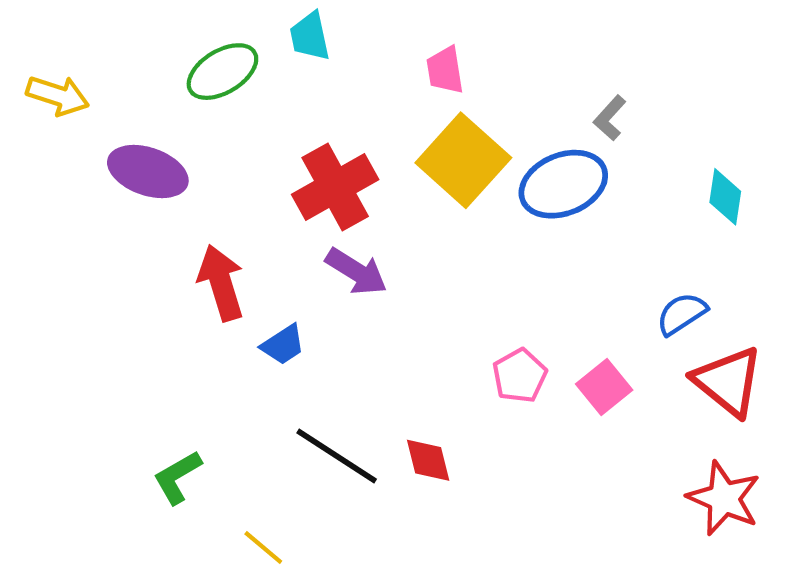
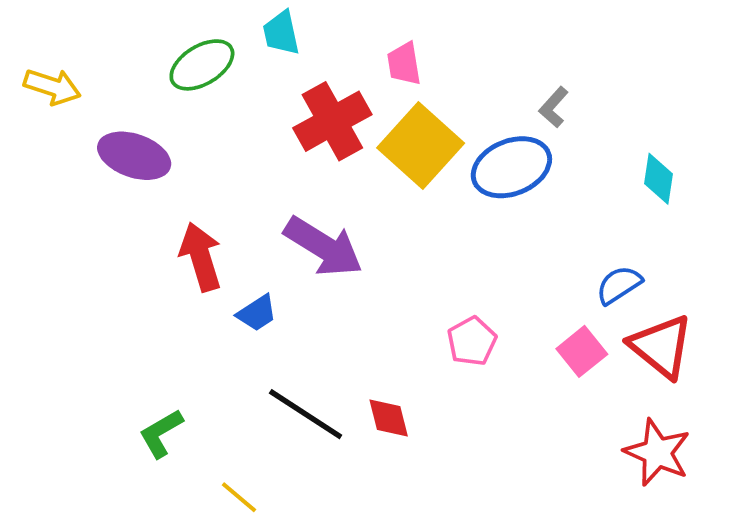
red cross: (335, 187) -> (332, 121), moved
purple arrow: (356, 272) -> (323, 247), size x1.4
pink square: (604, 387) -> (582, 351), moved

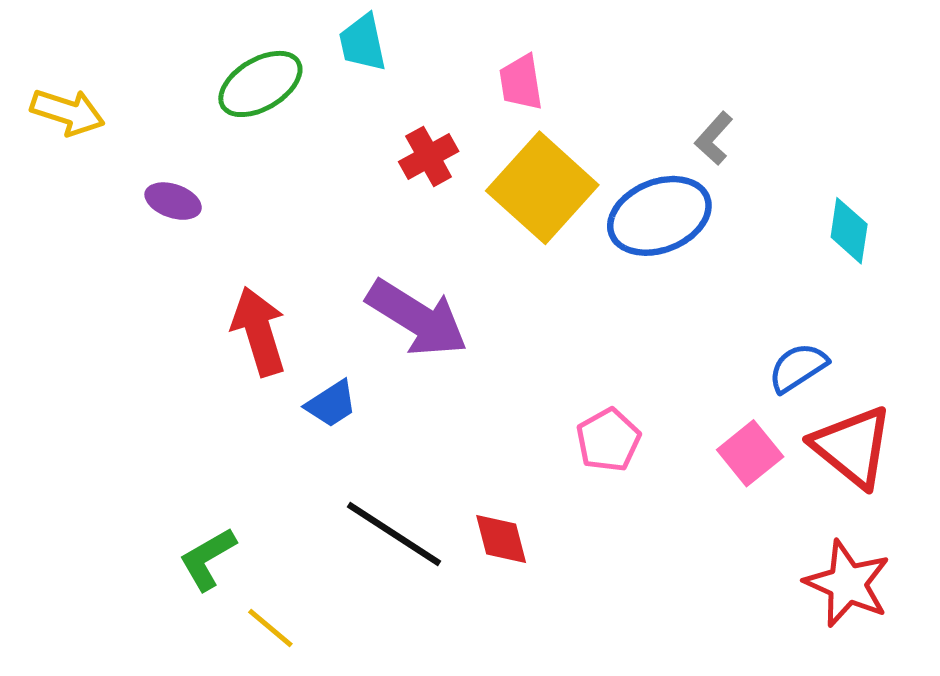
red cross: (332, 121) -> (429, 157), size x0.6
purple ellipse: (134, 156) -> (173, 201), size x0.6
yellow line: (239, 497) -> (270, 628), moved

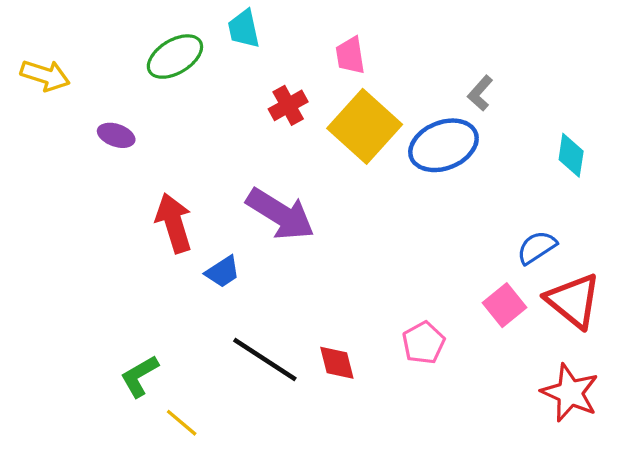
pink pentagon: (608, 440) -> (424, 343), moved

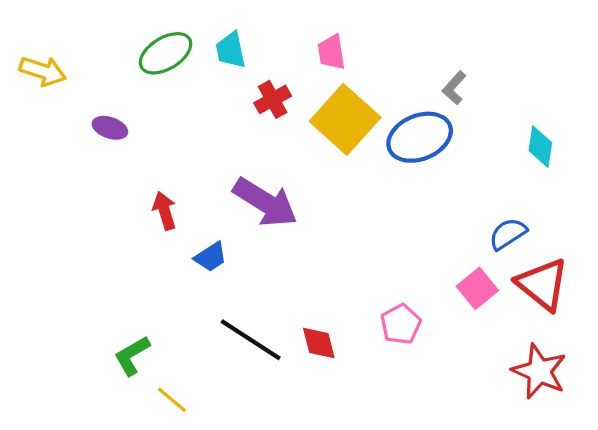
cyan trapezoid: (244, 29) -> (231, 50), moved
red arrow: (174, 223) -> (165, 211), size x0.7

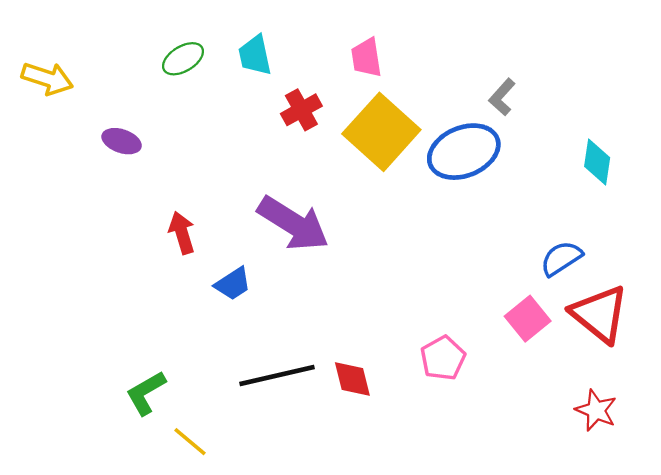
green ellipse: (166, 53) -> (183, 59), size x0.7
black line: (251, 340) -> (277, 375), turned -46
red star: (539, 371) -> (596, 410), size x0.7

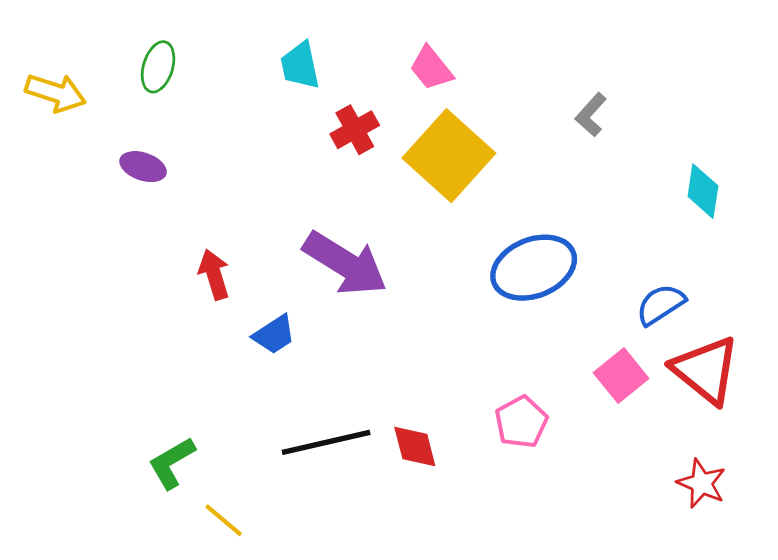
pink trapezoid: (366, 58) -> (431, 68), turned -30
green ellipse: (183, 59) -> (158, 67), moved, turned -42
blue ellipse: (464, 152) -> (534, 268), moved

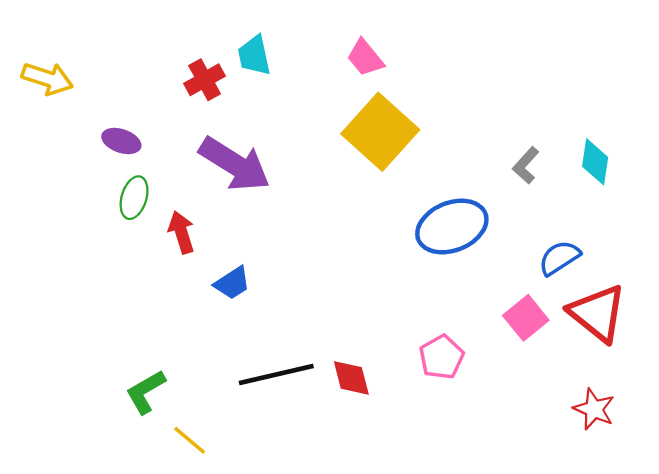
green ellipse: (158, 67) -> (134, 198), moved
gray L-shape: (591, 115) -> (526, 165), moved
red cross: (355, 130) -> (205, 80), moved
purple arrow: (345, 264) -> (235, 164), moved

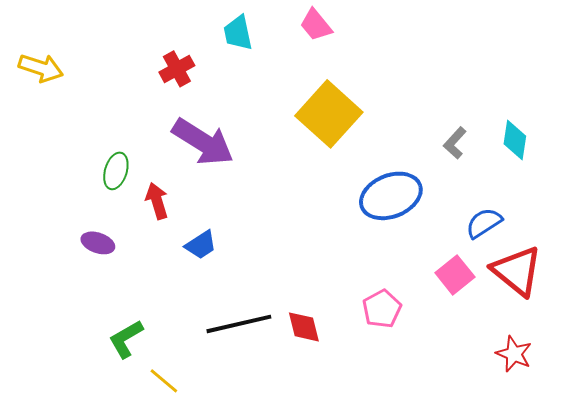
cyan trapezoid: (254, 55) -> (238, 33), moved
pink trapezoid: (365, 58) -> (316, 25), moved
purple ellipse: (121, 141) -> (98, 243), moved

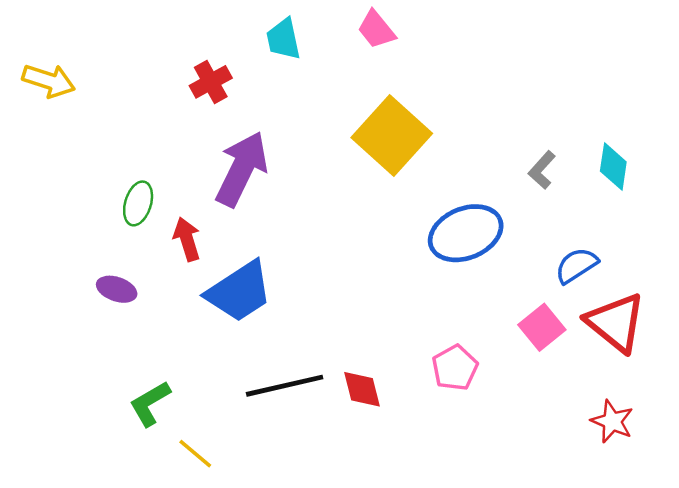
purple arrow: (203, 142) -> (242, 169), turned -96
blue trapezoid: (201, 245) -> (239, 292), size x1.8

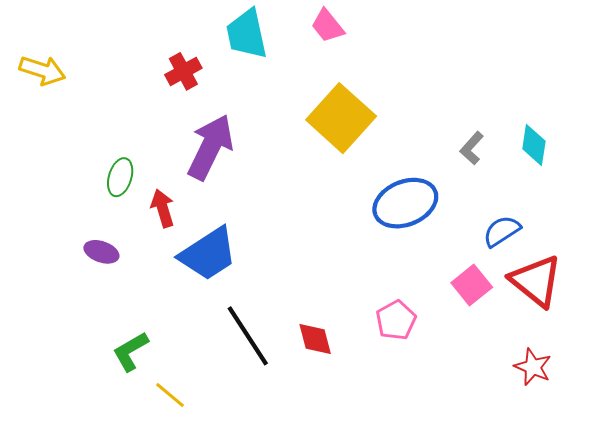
cyan trapezoid: (283, 39) -> (247, 34), size x1.4
black line: (285, 386) -> (248, 336), turned 70

